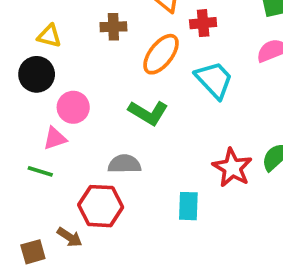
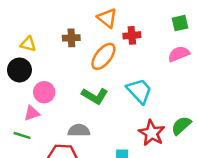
cyan trapezoid: (214, 80) -> (139, 91), moved

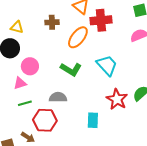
red cross: (132, 35) -> (101, 20), size x1.5
green line: (22, 135) -> (25, 103), moved, turned -32

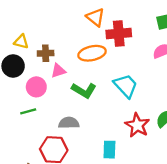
brown cross: (52, 22) -> (46, 53), moved
orange ellipse: (78, 37) -> (92, 53), turned 40
pink triangle: (20, 83) -> (58, 71), moved
green line: (25, 103) -> (28, 111), moved

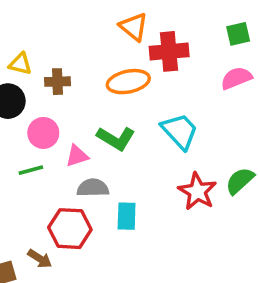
pink triangle: (58, 71) -> (77, 156), moved
cyan rectangle: (109, 150) -> (127, 216), moved

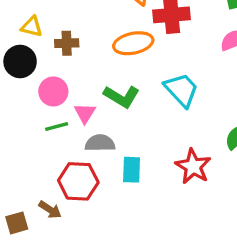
pink triangle: (77, 156) -> (85, 113), turned -40
green line: (31, 170) -> (57, 126), moved
red star: (197, 191) -> (193, 166), moved

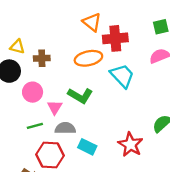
cyan trapezoid: (181, 90) -> (122, 76), moved
green line: (57, 126) -> (35, 126), moved
cyan rectangle: (132, 170) -> (87, 147), turned -66

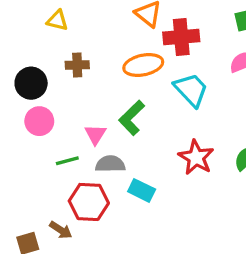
yellow triangle: (17, 47) -> (57, 20), moved
pink circle: (33, 92) -> (39, 121), moved
green L-shape: (80, 96) -> (132, 118), turned 105
red star: (130, 145) -> (196, 157), moved

